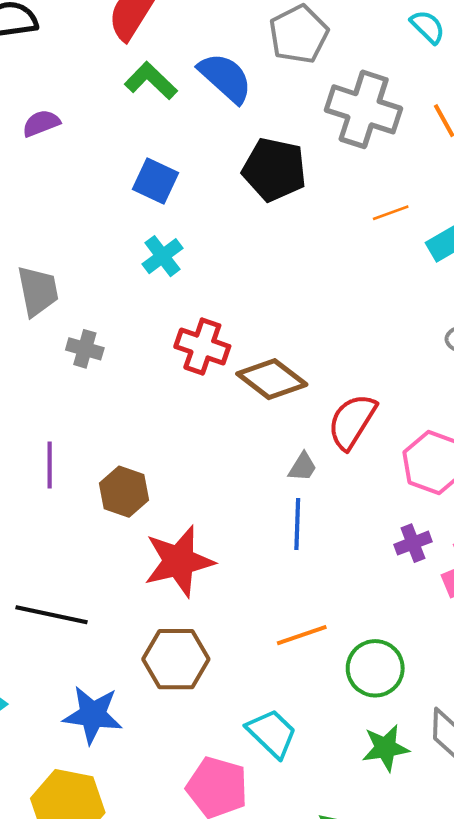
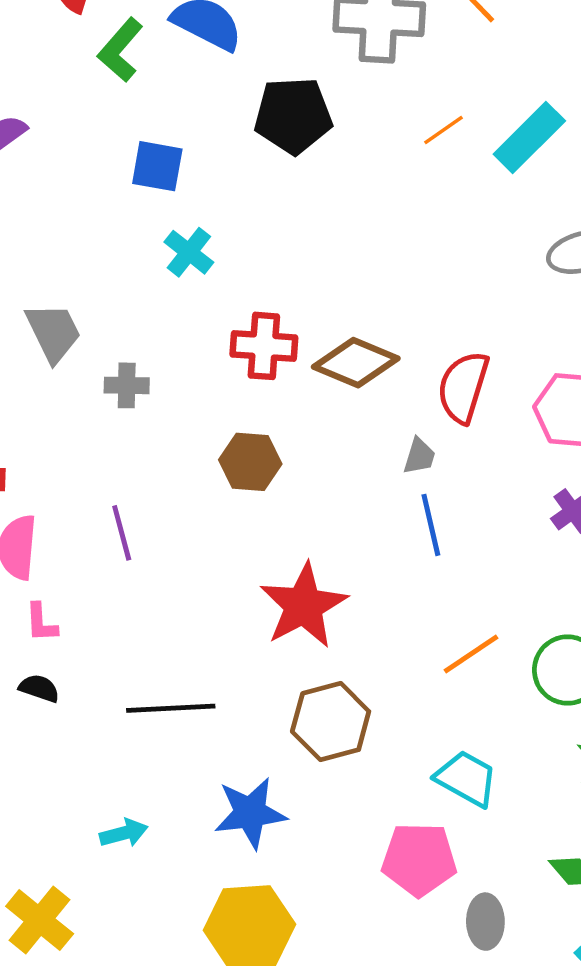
green L-shape: (151, 81) -> (120, 50), turned -78
brown hexagon: (124, 492) -> (250, 462), moved

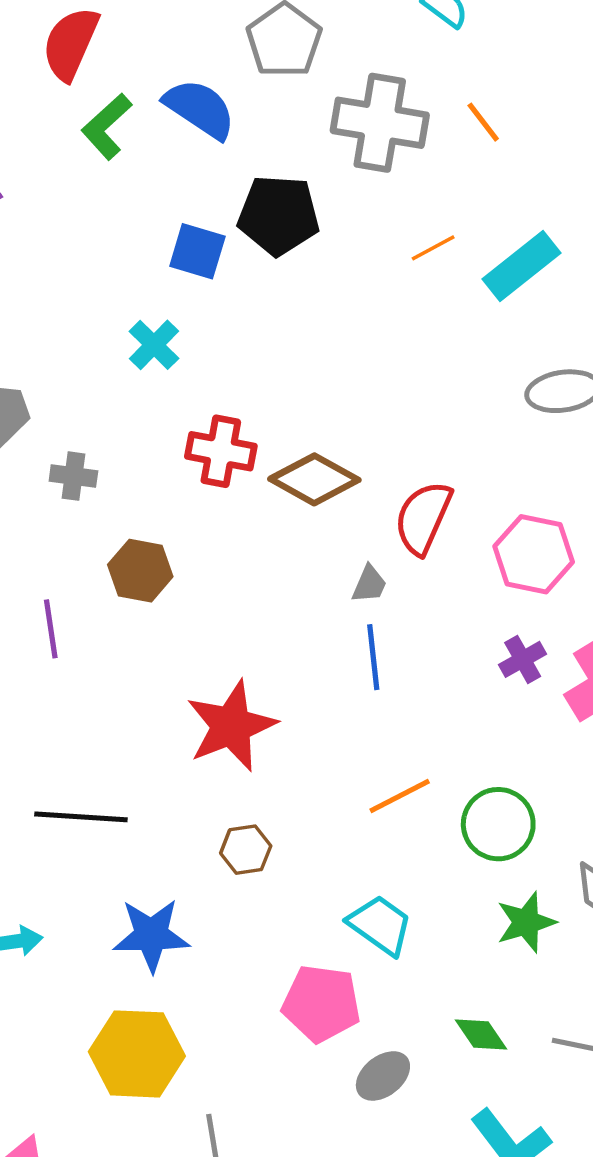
blue square: (157, 166) -> (197, 251), moved
brown hexagon: (250, 462) -> (140, 571), moved
brown hexagon: (331, 722) -> (246, 850), size x0.6
gray ellipse: (485, 922) -> (383, 1076), turned 46

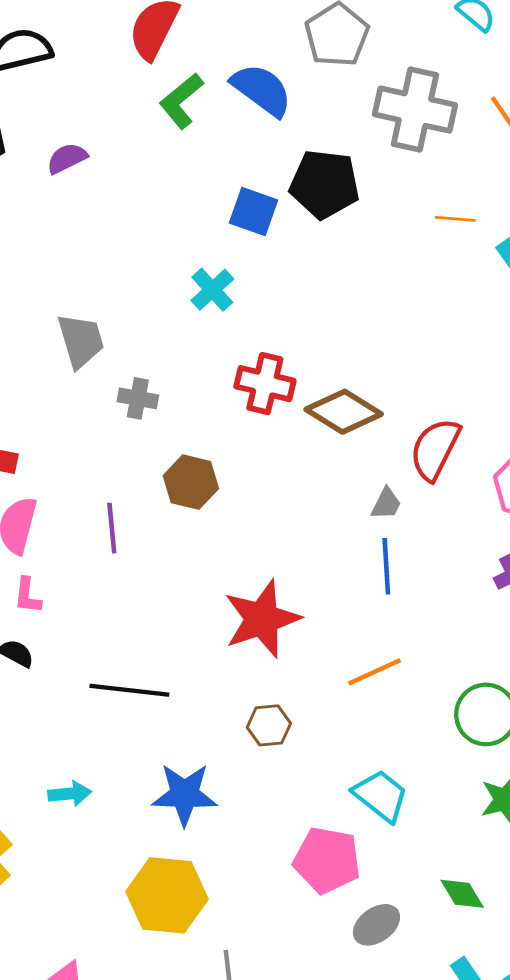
orange line: (433, 248) -> (455, 219), turned 30
orange line: (400, 796) -> (374, 672), moved

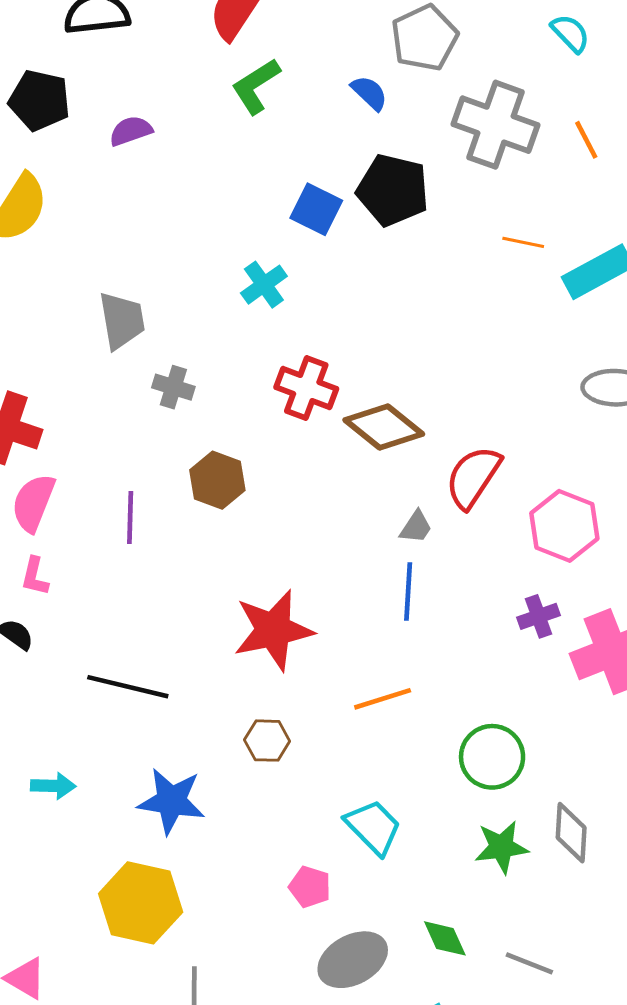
blue semicircle: (262, 90) -> (369, 93), moved, size x0.6
pink pentagon: (327, 860) -> (310, 887), size x0.6
gray ellipse: (376, 925) -> (353, 960), size x1.4

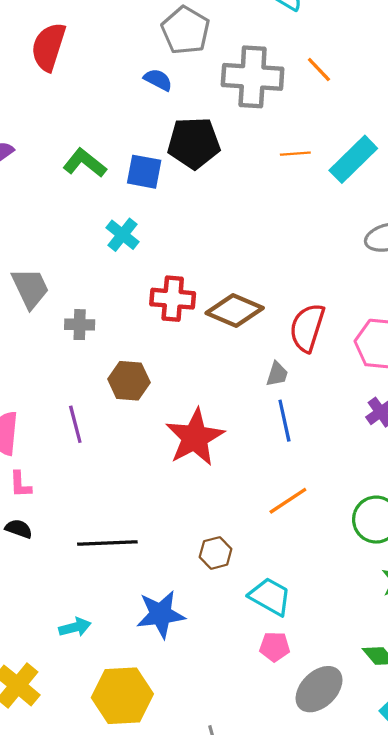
green L-shape: (256, 86) -> (85, 163), moved, turned 87
red star: (273, 630) -> (195, 437), moved
cyan trapezoid: (373, 827) -> (270, 596), moved
yellow hexagon: (141, 903) -> (122, 696), moved

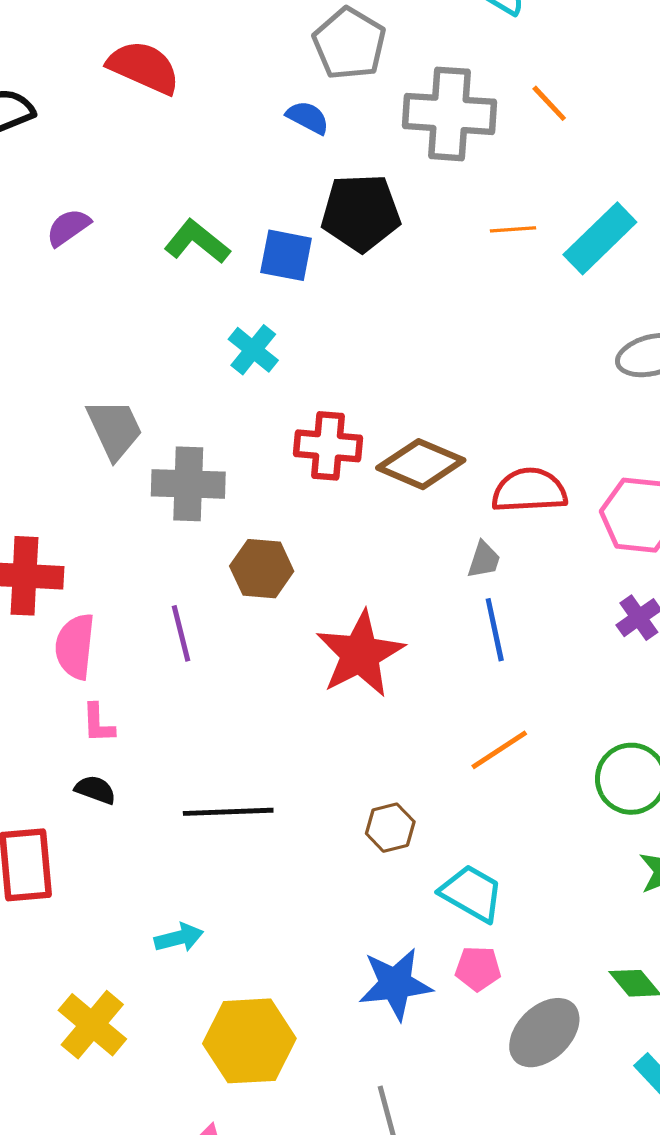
red semicircle: (48, 47) -> (144, 67), turned 96
gray cross: (80, 325) -> (188, 484), size x1.6
red semicircle: (307, 328) -> (529, 490), turned 69
blue star: (161, 614) -> (395, 984), moved

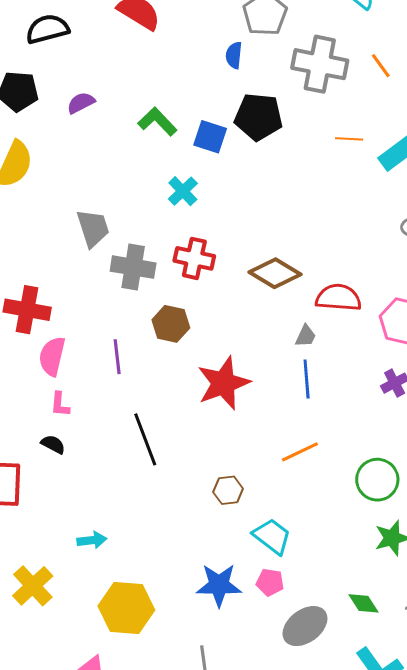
blue semicircle: (308, 117) -> (234, 55), turned -120
red cross: (328, 446) -> (194, 258), moved
black line: (228, 812) -> (145, 439), moved, turned 64

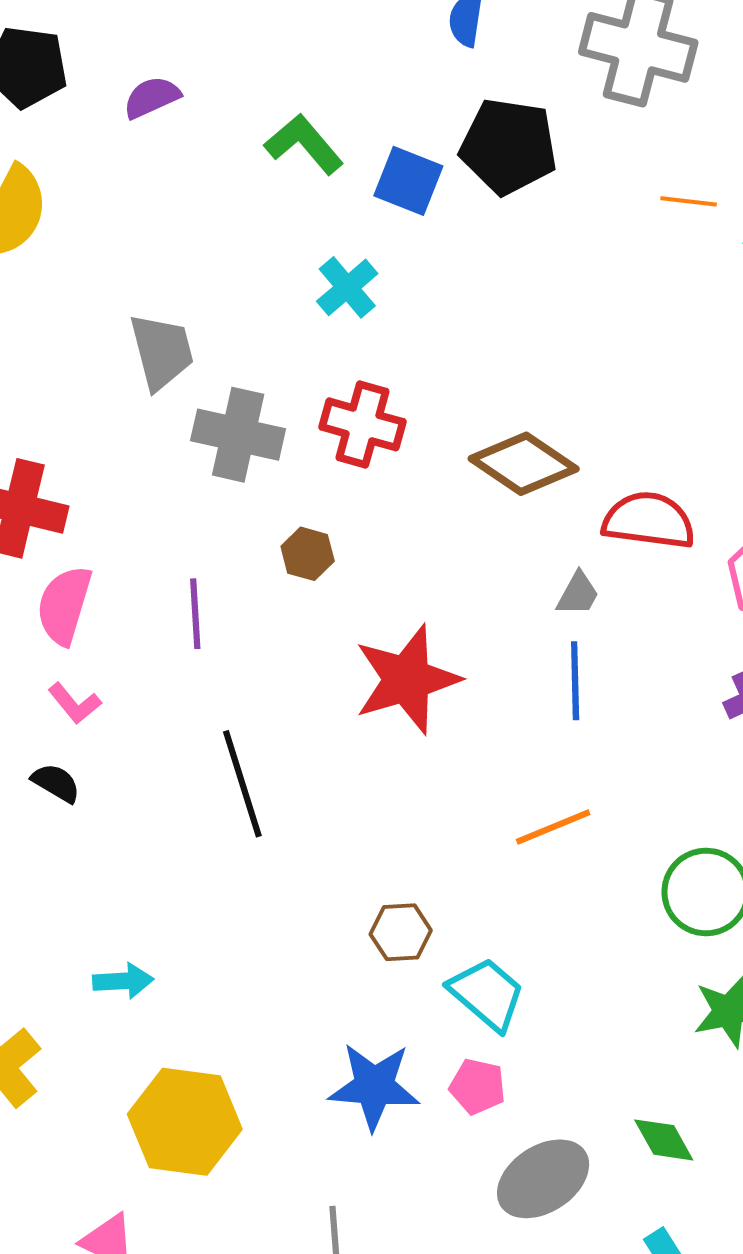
brown hexagon: (171, 324) -> (308, 554), size x0.7
pink L-shape: (60, 404) -> (75, 703), turned -48
brown hexagon: (228, 490) -> (401, 932), moved

